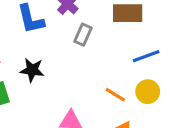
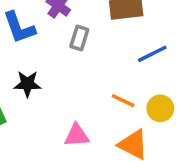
yellow circle: (148, 92) -> (160, 108), moved

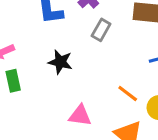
black star: (27, 84) -> (60, 62), moved

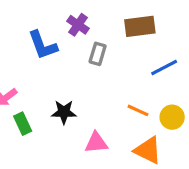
black star: (60, 62) -> (64, 112), moved

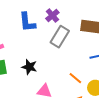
gray rectangle: (98, 54) -> (60, 37), size x1.5

